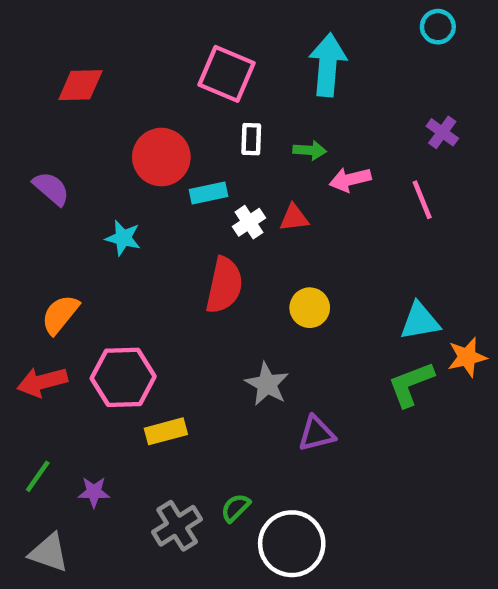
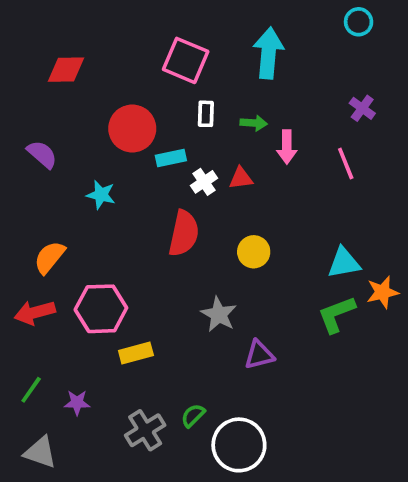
pink arrow: (350, 180) -> (287, 147), turned -76

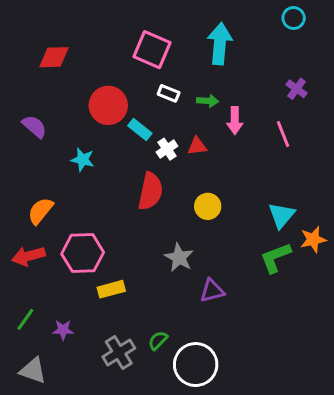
white rectangle: (206, 114) -> (169, 93), turned -70
cyan rectangle: (171, 158) -> (140, 129), turned 50
cyan triangle: (344, 263) -> (282, 215), turned -40

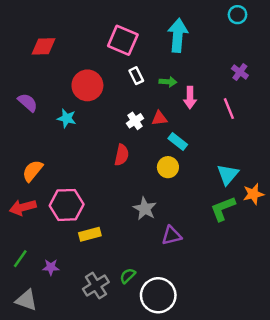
white rectangle: (169, 93) -> (136, 76), turned 42
cyan rectangle: (140, 129) -> (178, 142), moved
cyan star: (83, 160) -> (67, 118), moved
red semicircle: (150, 191) -> (122, 155), size x0.7

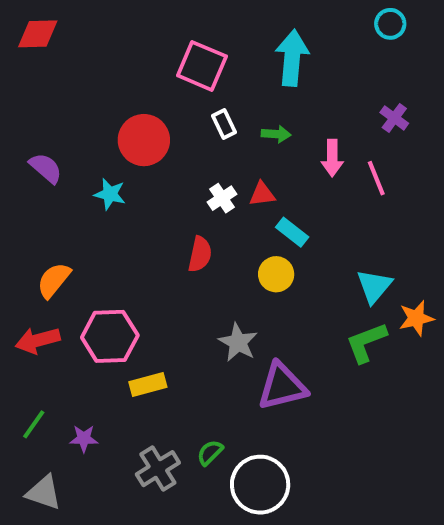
red diamond: (43, 46) -> (38, 34), moved
pink arrow: (190, 98) -> (332, 158), moved
purple triangle: (172, 235) -> (282, 386), size x1.5

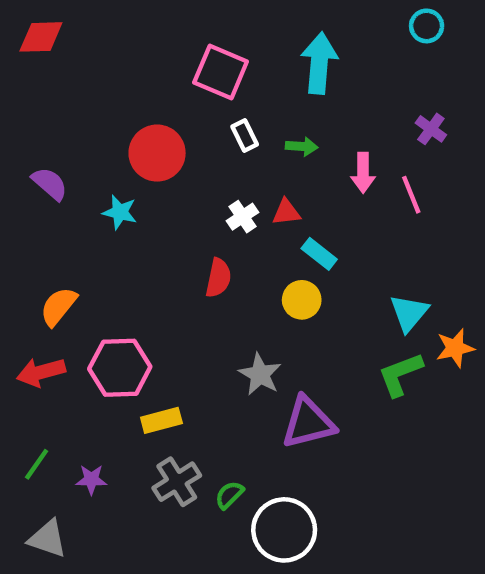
gray cross: (158, 469) -> (177, 482), moved

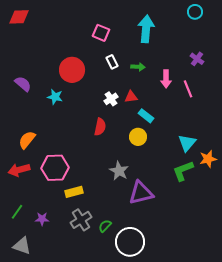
pink square: (221, 72) -> (101, 33), size x0.7

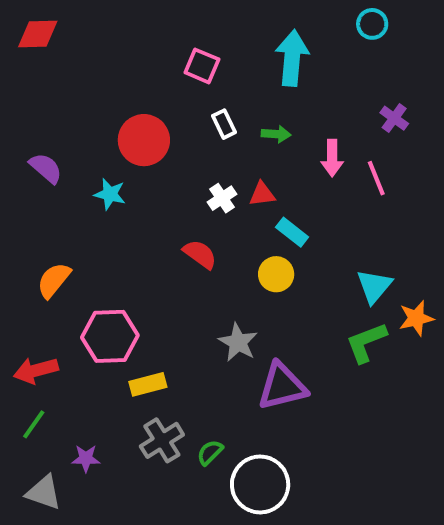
cyan circle: (195, 12) -> (372, 24), moved
red semicircle: (100, 127) -> (200, 254), turned -66
red arrow: (19, 170) -> (36, 370), moved
purple star: (42, 219) -> (86, 458), moved

